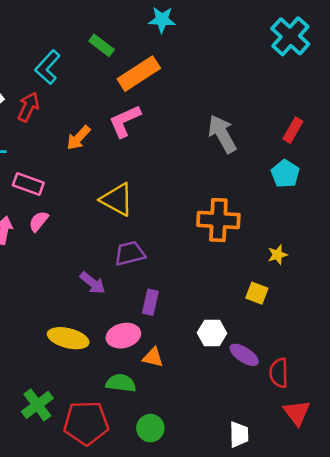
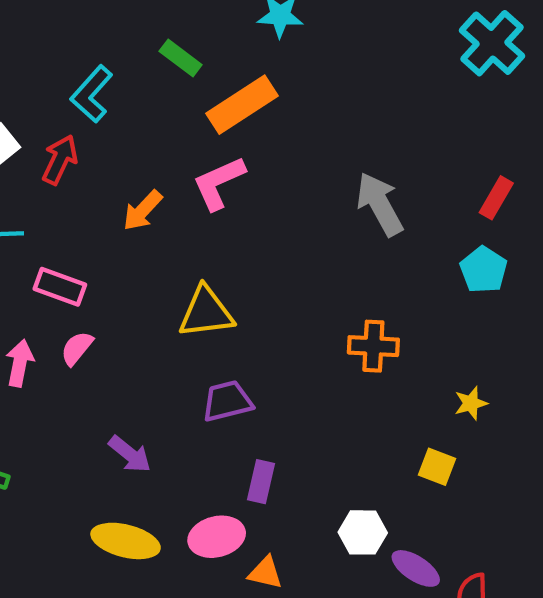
yellow triangle: (117, 199) -> (206, 312), turned -36
orange cross: (218, 220) -> (373, 346), size x0.7
purple arrow: (93, 283) -> (130, 454), moved

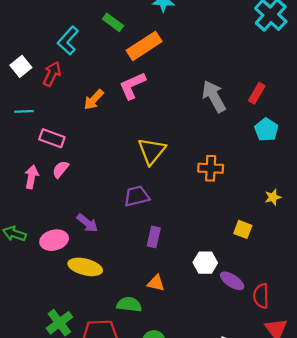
red rectangle: (496, 198) -> (257, 93), moved
yellow triangle: (206, 312) -> (152, 151), moved, turned -44
yellow star: (471, 403) -> (273, 197), moved
pink ellipse: (217, 537) -> (54, 240), moved

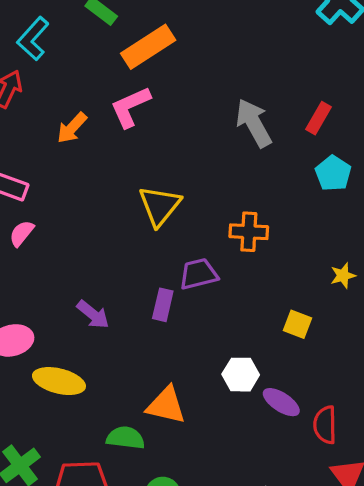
purple trapezoid: (137, 196) -> (199, 274), moved
purple arrow: (87, 223) -> (93, 314), moved
purple rectangle: (154, 237) -> (163, 305), moved
orange triangle: (156, 283) -> (166, 405), size x1.5

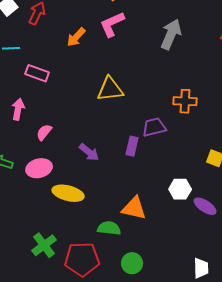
gray arrow: (254, 123) -> (171, 34), moved, turned 52
yellow triangle: (160, 206) -> (110, 89), moved, turned 44
pink semicircle: (22, 233) -> (44, 132), moved

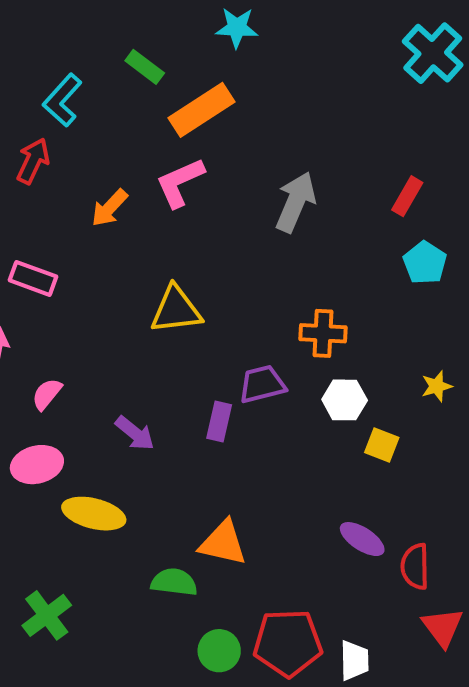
white hexagon: (180, 189) -> (345, 400), moved
red pentagon: (82, 259) -> (288, 643), moved

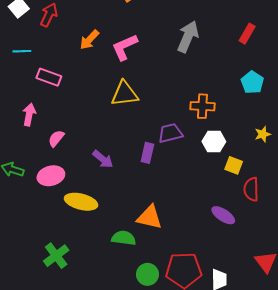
pink L-shape: (180, 182) -> (125, 47), moved
cyan pentagon: (425, 263) -> (252, 82), moved
red semicircle: (415, 566) -> (251, 189), moved

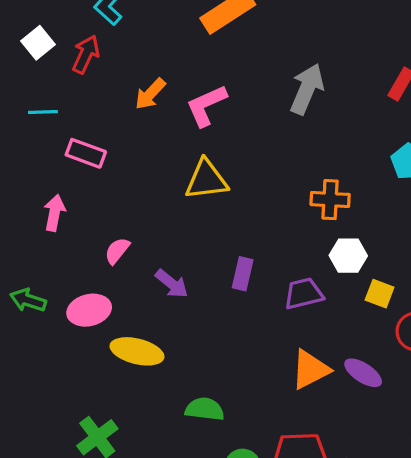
purple trapezoid: (170, 133) -> (304, 294), moved
pink semicircle: (56, 138) -> (117, 251), moved
orange triangle: (150, 217) -> (310, 370), moved, turned -40

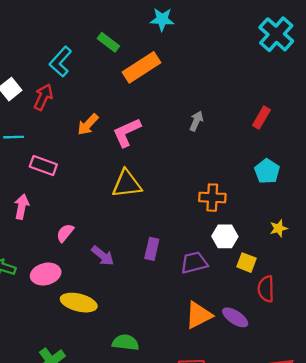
gray arrow: (307, 89) -> (196, 121), size x0.6

